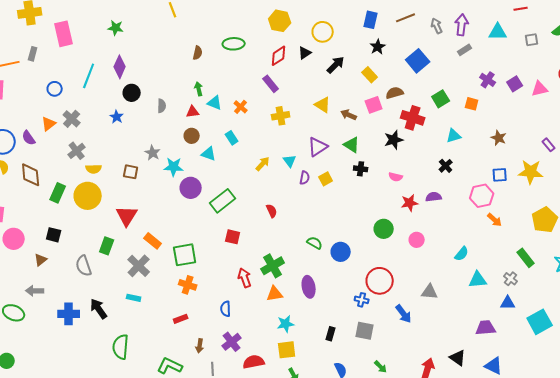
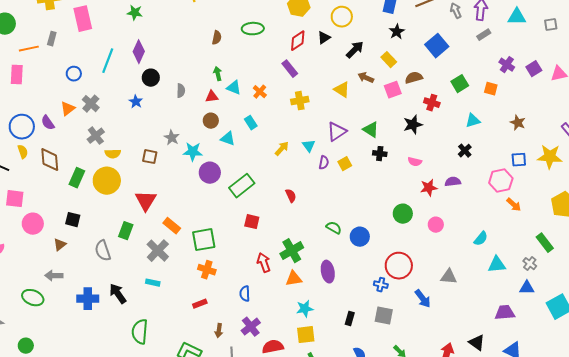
brown arrow: (349, 115) -> (366, 78), moved
red cross: (413, 118) -> (432, 103), size x0.7

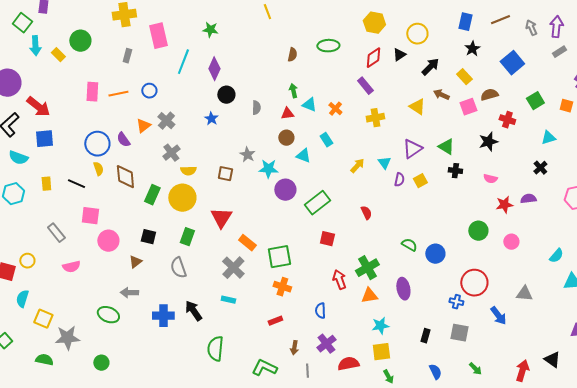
orange line: (29, 49) -> (118, 94), moved
cyan line: (108, 61) -> (183, 62), moved
green rectangle: (126, 231) -> (187, 237), moved

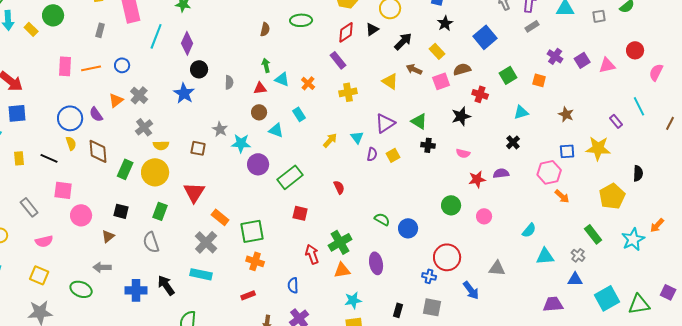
blue star: (211, 119) -> (184, 93), size x1.5
cyan rectangle: (228, 300) -> (201, 274), size x1.5
yellow square: (43, 319) -> (39, 275), moved

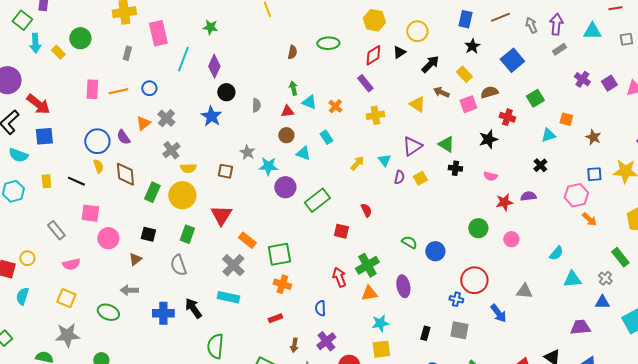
orange square: (539, 80) -> (566, 119), moved
red square: (300, 213) -> (341, 231), moved

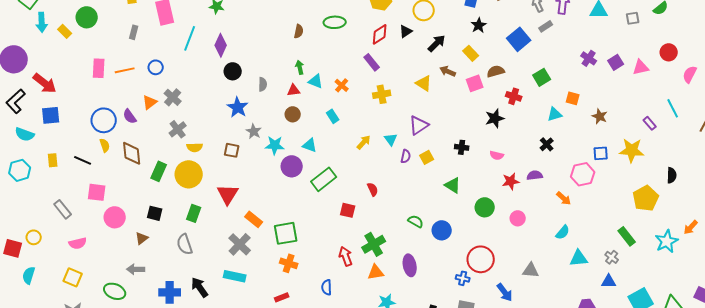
gray rectangle: (559, 49) -> (546, 26), moved
blue star: (211, 116) -> (238, 107), moved
green triangle: (446, 144) -> (453, 185), moved
cyan triangle: (303, 153) -> (310, 145), moved
orange arrow: (589, 219) -> (564, 198), moved

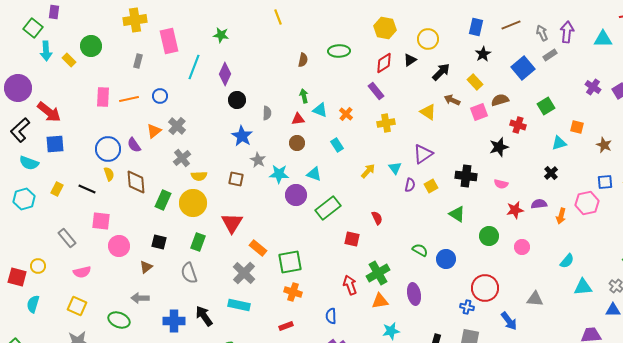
black cross: (462, 147) -> (466, 176), size x1.5
yellow rectangle: (53, 160) -> (57, 189), turned 32
orange arrow: (564, 198) -> (561, 216), moved, turned 63

